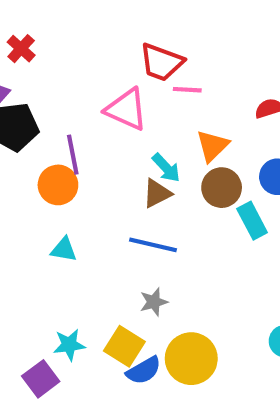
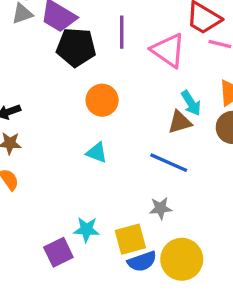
purple line: (73, 155) -> (122, 32), moved
yellow square: (124, 346) -> (130, 239), turned 32

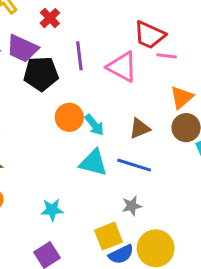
cyan arrow: (191, 103) -> (94, 125), moved
cyan triangle: (97, 153) -> (93, 163), moved, size x1.5
cyan star: (86, 229) -> (52, 210), moved

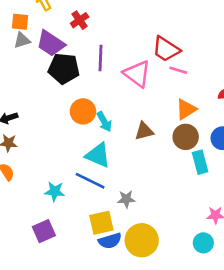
blue line: (134, 165) -> (90, 181), moved

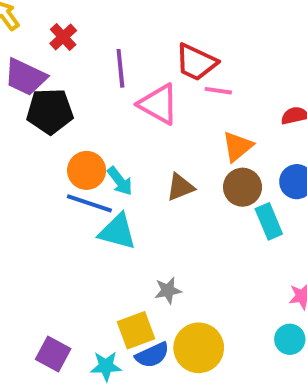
purple line: (101, 58) -> (120, 68), moved
blue line: (90, 181) -> (89, 203), moved
cyan star: (55, 191) -> (106, 366), moved
purple square: (44, 231) -> (53, 354), turned -30

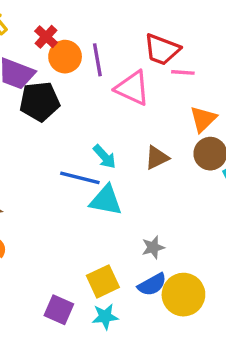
orange circle: (87, 170) -> (65, 57), moved
yellow square: (136, 330) -> (103, 281), moved
blue semicircle: (152, 355) -> (152, 285), moved

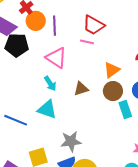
pink line: (183, 72) -> (87, 42), moved
pink triangle: (132, 88) -> (56, 58), moved
blue line: (80, 178) -> (16, 120), moved
gray star: (153, 247) -> (71, 141), size x1.5

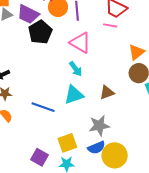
black pentagon: (17, 45) -> (40, 32), turned -30
brown triangle: (81, 89) -> (107, 92), moved
cyan triangle: (47, 109) -> (74, 95), turned -35

